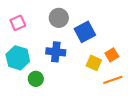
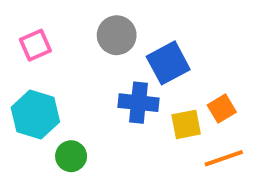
blue cross: (56, 52) -> (138, 103), moved
yellow square: (94, 63) -> (186, 124), turned -35

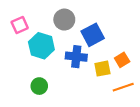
cyan hexagon: (35, 115) -> (41, 46), moved

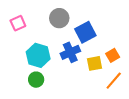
cyan hexagon: (41, 46) -> (38, 55), moved
blue cross: (76, 57) -> (70, 52), turned -30
orange line: (123, 87) -> (114, 81), turned -30

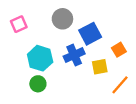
orange square: (113, 55) -> (119, 50), moved

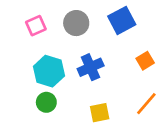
pink square: (19, 24) -> (36, 26), moved
blue square: (90, 34) -> (122, 20), moved
yellow square: (100, 67) -> (100, 113), moved

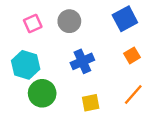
blue square: (122, 20) -> (125, 19), moved
cyan hexagon: (49, 71) -> (26, 65), moved
green circle: (46, 102) -> (42, 93), size x1.5

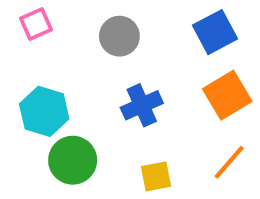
pink square: (33, 24) -> (36, 24), moved
orange square: (132, 55) -> (227, 95), size x1.6

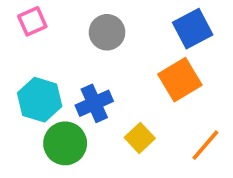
orange square: (227, 95) -> (180, 80), moved
blue cross: (142, 105) -> (94, 103), moved
yellow square: (156, 176) -> (140, 138), moved, turned -32

